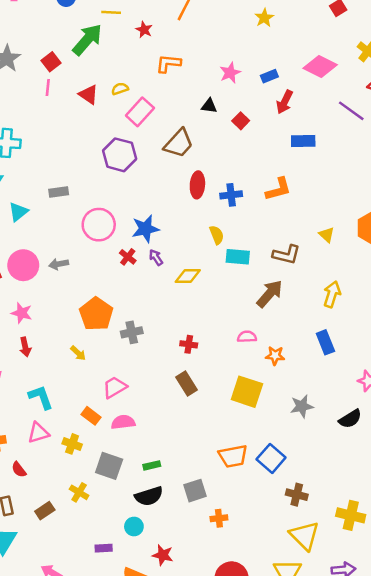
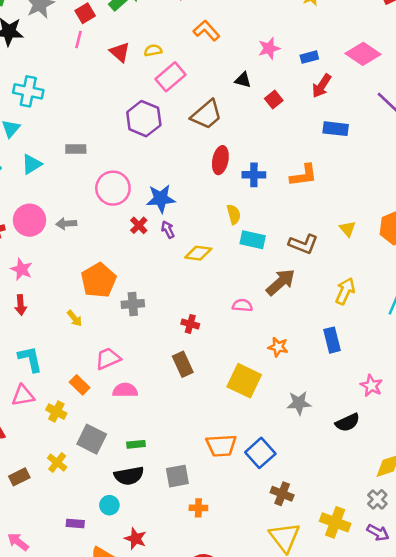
orange L-shape: (168, 63) -> (206, 31), turned 35
pink semicircle: (247, 337) -> (242, 305), moved
pink semicircle: (123, 422) -> (125, 390), moved

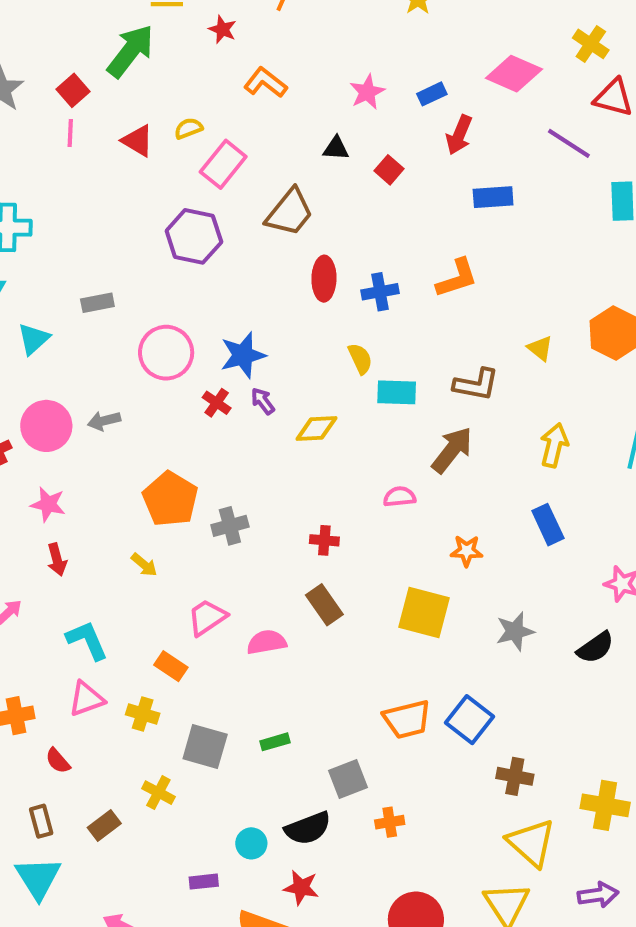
pink semicircle: (125, 390) -> (267, 642), moved
black semicircle: (129, 476) -> (308, 828), moved

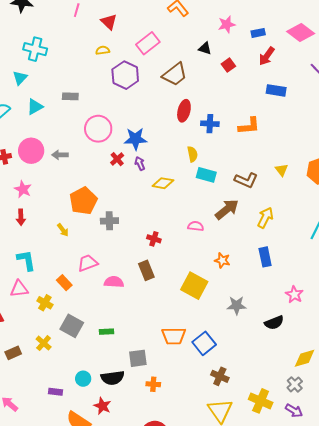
yellow semicircle: (188, 128) -> (103, 50), moved
yellow arrow: (554, 445) -> (265, 218), moved

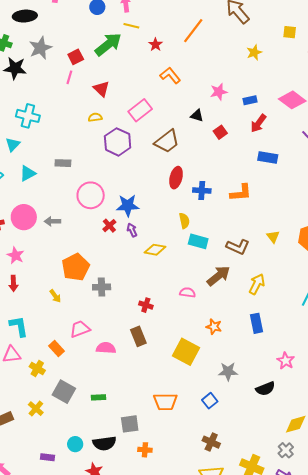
blue square: (204, 343) -> (210, 401), moved, size x0.7

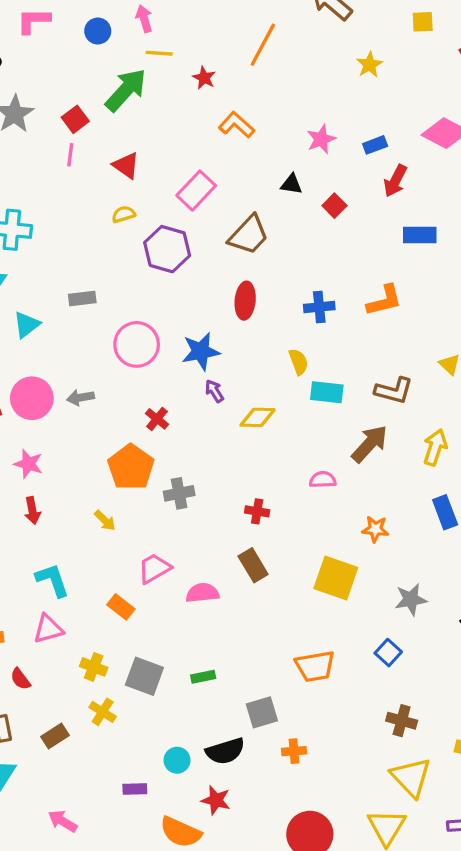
red ellipse: (176, 178) -> (245, 301), moved
red cross: (109, 226) -> (157, 419), moved
yellow cross: (37, 369) -> (94, 667), moved

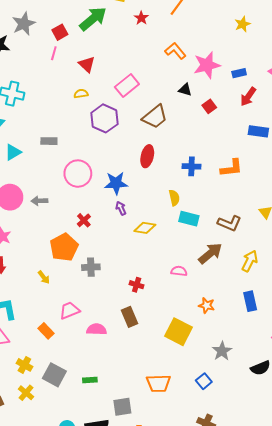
orange L-shape: (237, 125) -> (175, 51), moved
pink star: (321, 139) -> (207, 65), size x1.5
gray star: (411, 599) -> (222, 351), turned -30

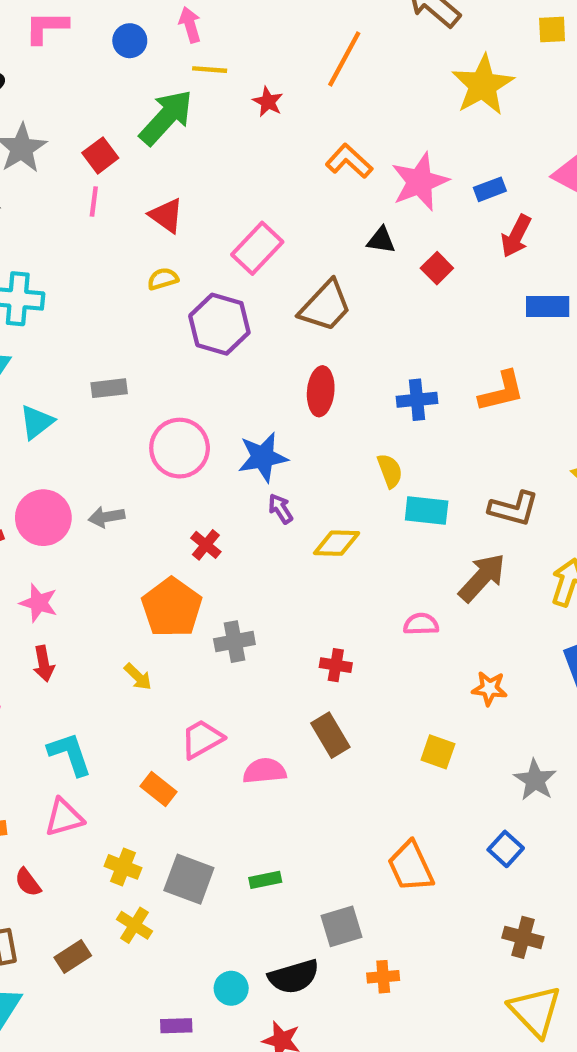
yellow star: (242, 24) -> (483, 85), size x1.8
yellow square: (179, 332) -> (438, 752), size x0.6
orange trapezoid: (158, 383) -> (411, 866), turned 75

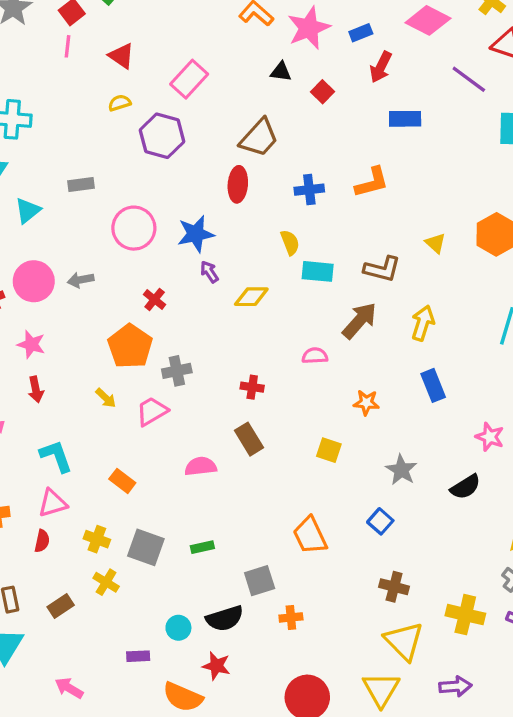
brown trapezoid: (325, 306) -> (259, 138), moved
pink trapezoid: (202, 739) -> (152, 411), moved
red semicircle: (28, 882) -> (42, 541), moved, turned -130

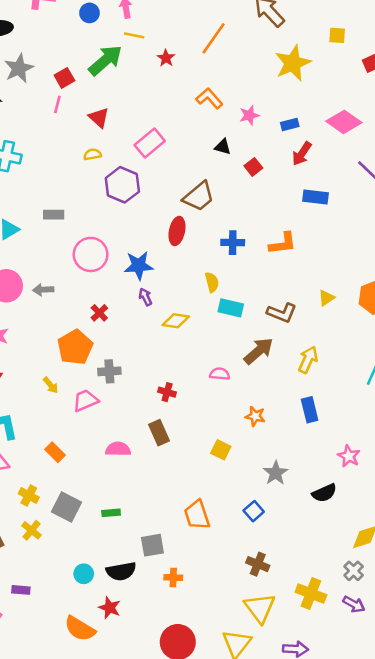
pink star: (309, 28) -> (249, 115), size x0.6
yellow triangle: (435, 243) -> (326, 298), turned 36
purple rectangle: (138, 656) -> (21, 590), moved

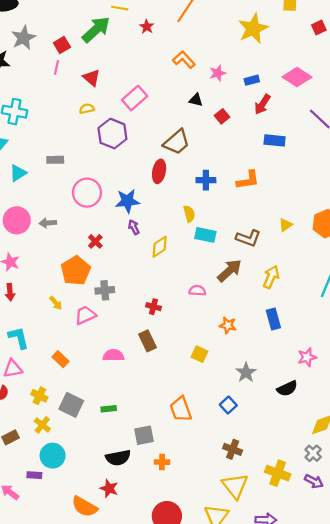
yellow diamond: (176, 321) -> (160, 247), turned -40
pink star: (349, 456) -> (307, 357), turned 30
cyan circle: (84, 574) -> (53, 456), moved, size x1.5

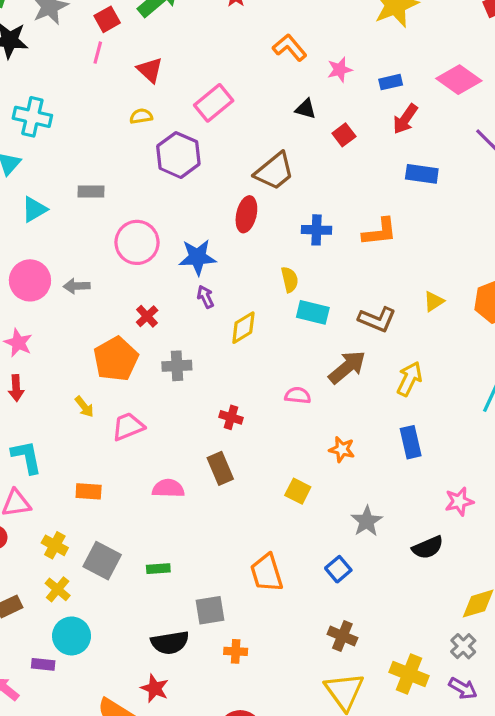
gray cross: (105, 290) -> (177, 366), moved
orange rectangle: (61, 359) -> (89, 491), turned -42

